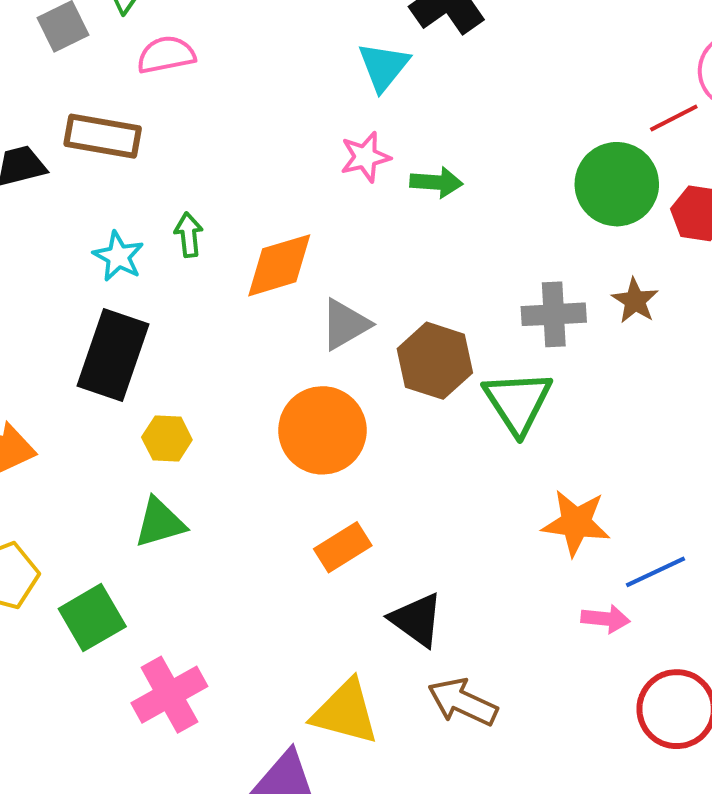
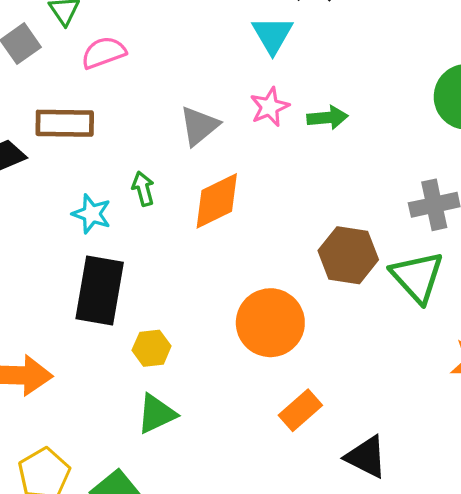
gray triangle: (345, 324) -> (199, 126), moved

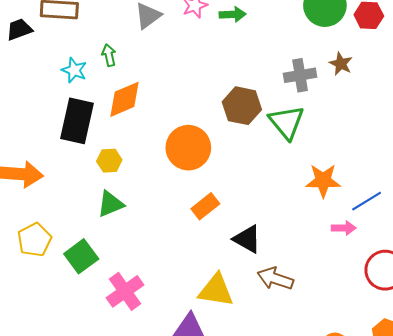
orange diamond: (217, 201) -> (124, 99), moved

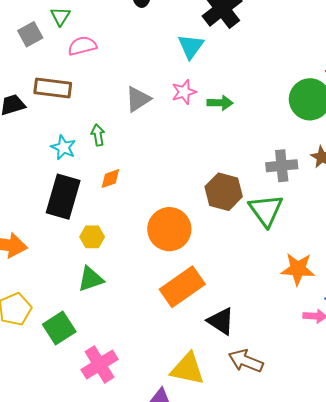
orange diamond: (124, 99) -> (110, 179), size x0.6
orange rectangle: (205, 206) -> (182, 287), size x1.6

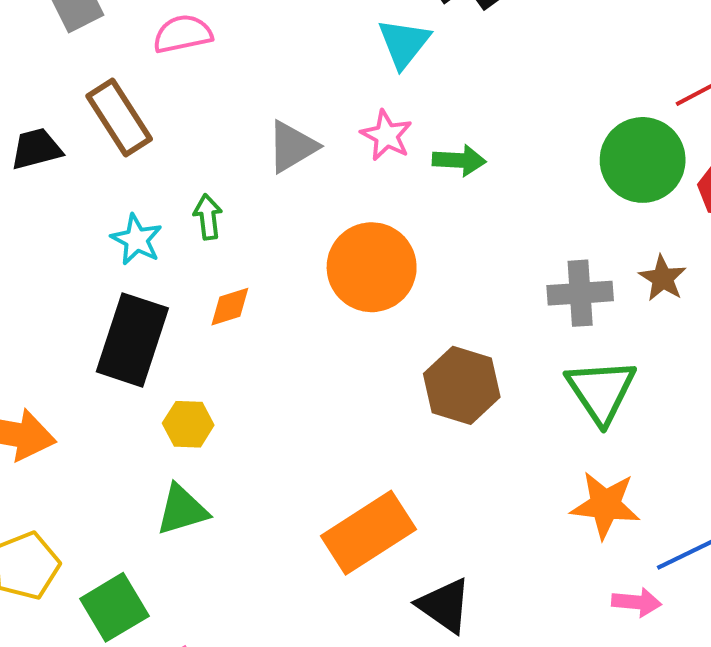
brown rectangle: (53, 88) -> (119, 117), turned 48
pink star: (184, 92) -> (386, 135), turned -30
brown hexagon: (224, 192) -> (462, 385), moved
green triangle: (266, 210) -> (601, 391), moved
orange circle: (169, 229) -> (372, 267), moved

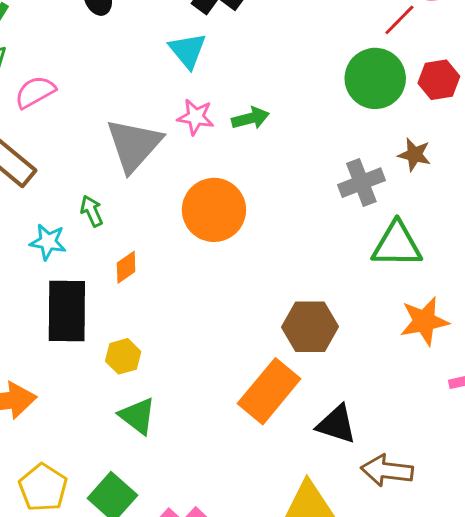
gray triangle: (292, 147) -> (134, 145), size x1.5
brown hexagon: (462, 385) -> (310, 327), moved
green triangle: (601, 391) -> (397, 245), turned -38
green triangle: (182, 510) -> (137, 416), turned -48

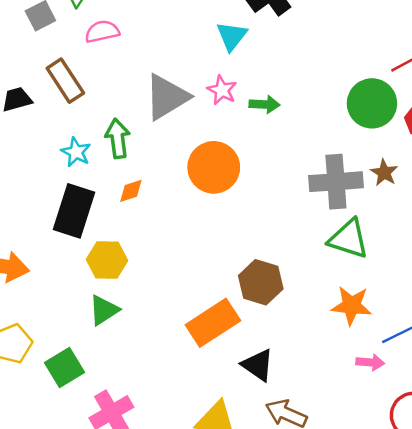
gray cross: (361, 183) -> (336, 182), size x1.4
green arrow: (92, 211) -> (118, 138), size x1.5
yellow hexagon: (123, 356) -> (107, 260), size x1.4
green triangle: (137, 416) -> (104, 310), turned 32

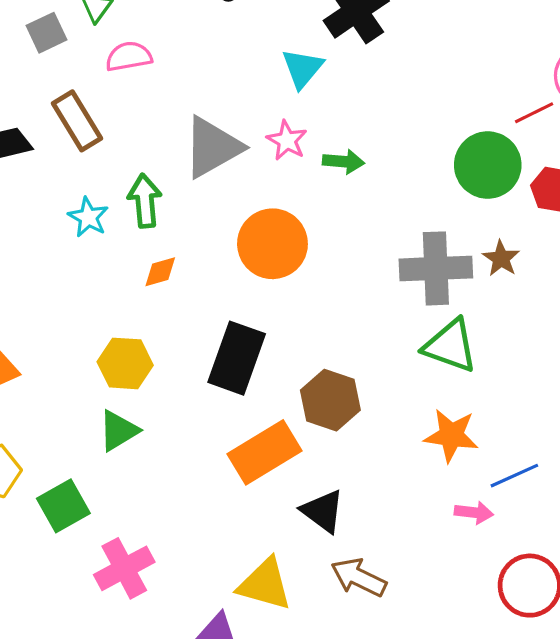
black rectangle: (74, 211) -> (237, 358), moved

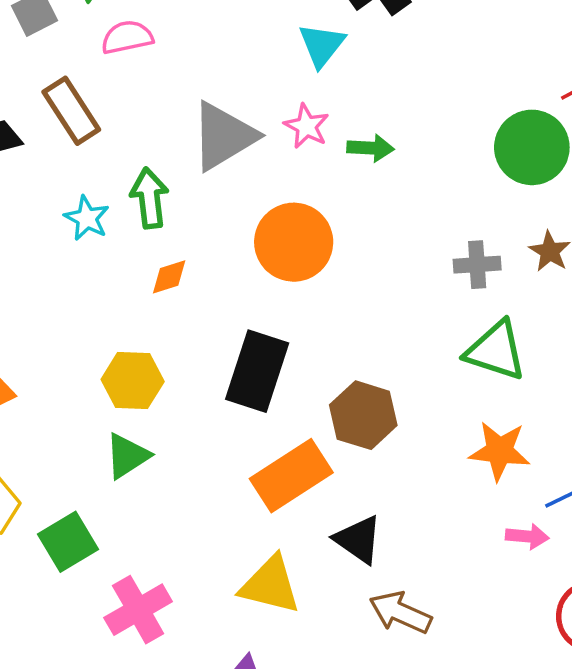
gray cross: (436, 268) -> (477, 265), size x0.6
yellow triangle: (265, 584) -> (270, 585), moved

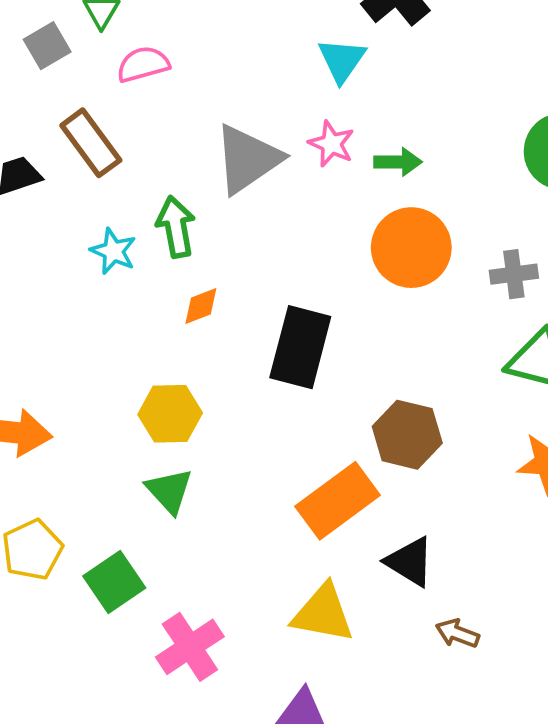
orange circle: (294, 242) -> (411, 248), moved
black rectangle: (257, 371) -> (300, 347), moved
green triangle: (127, 456) -> (169, 491), turned -36
brown arrow: (400, 613) -> (457, 633), size x0.7

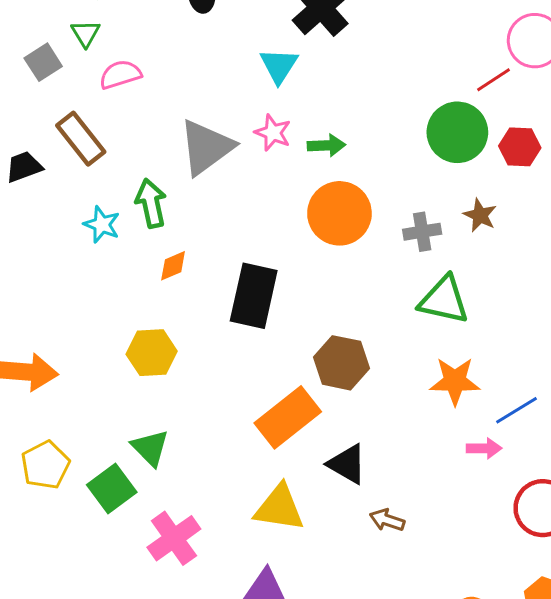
green triangle: (169, 491) -> (150, 448), moved

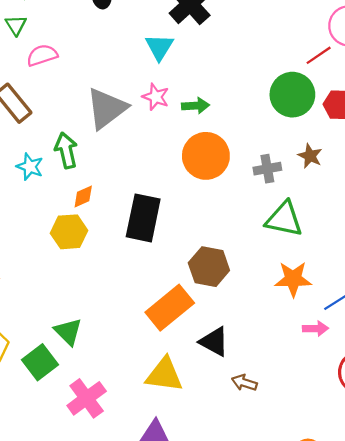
yellow hexagon: (152, 353) -> (69, 232), moved

